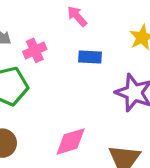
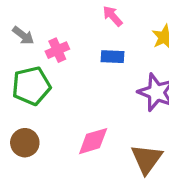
pink arrow: (77, 16) -> (113, 16), moved

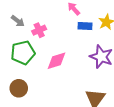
blue rectangle: (113, 57) -> (85, 26), moved
pink diamond: (93, 141) -> (56, 61), moved

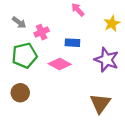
blue rectangle: (85, 26) -> (72, 43), moved
pink diamond: (56, 61) -> (60, 64), turned 45

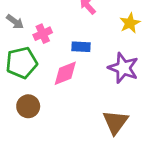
pink diamond: (60, 64) -> (65, 73), turned -50
brown circle: (20, 93) -> (28, 106), moved

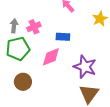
gray arrow: (15, 22) -> (14, 26), moved, turned -120
purple star: (123, 68) -> (85, 67), moved

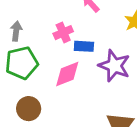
pink cross: (34, 27) -> (63, 33), moved
purple star: (85, 67) -> (114, 66), moved

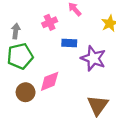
pink cross: (63, 33) -> (50, 22), moved
pink diamond: (67, 74) -> (50, 81), moved

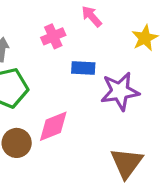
purple star: (93, 58) -> (120, 91), turned -30

